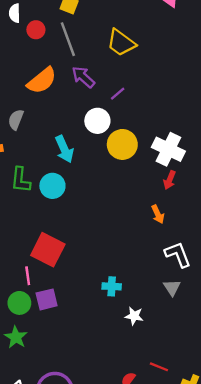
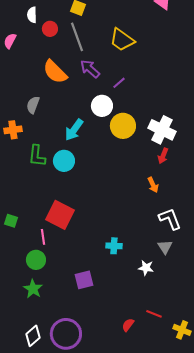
orange semicircle: (42, 81) -> (55, 72), turned 84
cyan arrow: (64, 149) -> (74, 130), turned 60
purple square: (47, 299) -> (84, 280), moved
white star: (134, 316) -> (146, 268), moved

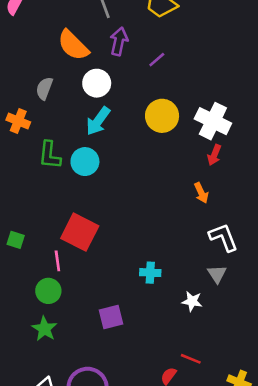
purple arrow: (90, 69) -> (119, 41), turned 60
white circle: (102, 106) -> (97, 83), moved
orange cross: (13, 130) -> (18, 121), turned 30
red line: (154, 314) -> (191, 359), moved

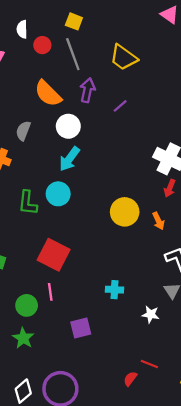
yellow circle: (162, 116) -> (125, 212), moved
green L-shape: (50, 155) -> (28, 203), moved
pink line: (57, 261) -> (50, 292), moved

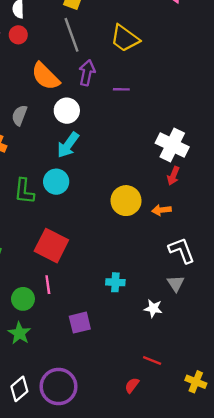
red circle: (42, 45) -> (18, 35), moved
purple line: (120, 106) -> (121, 89), turned 42
orange arrow: (158, 221) -> (162, 210), turned 108
red semicircle: (130, 379) -> (132, 385), moved

